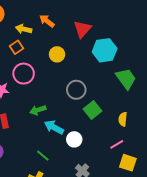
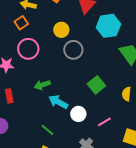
gray circle: (76, 90) -> (73, 50), moved
pink line: (117, 144) -> (104, 122), moved

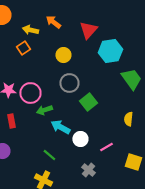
pink circle: (28, 49) -> (30, 93), moved
gray circle: (73, 50) -> (69, 83), moved
green square: (96, 85) -> (88, 102), moved

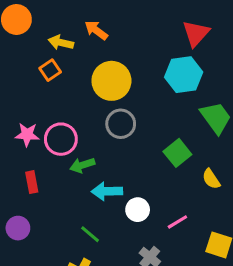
red triangle: (88, 30) -> (196, 33), moved
yellow circle: (63, 55) -> (111, 81), size x1.6
green square: (88, 102) -> (177, 153), moved
yellow semicircle: (128, 119) -> (211, 179), turned -40
cyan arrow: (60, 127) -> (107, 191), turned -30

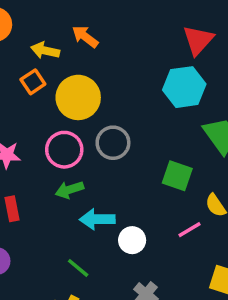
yellow circle: (111, 81) -> (78, 97), moved
pink circle: (61, 139) -> (64, 150), moved
green square: (177, 153) -> (177, 176), turned -32
pink line: (177, 222) -> (190, 230), moved

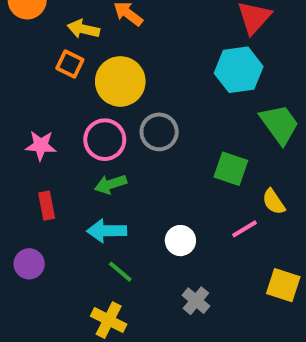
orange square: (33, 82) -> (70, 64), turned -30
cyan arrow: (97, 219) -> (107, 231), moved

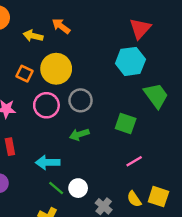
orange square: (70, 64) -> (25, 74), moved
green arrow: (111, 184) -> (79, 134), moved
yellow semicircle: (274, 202) -> (134, 199), moved
white circle: (180, 241) -> (78, 188), moved

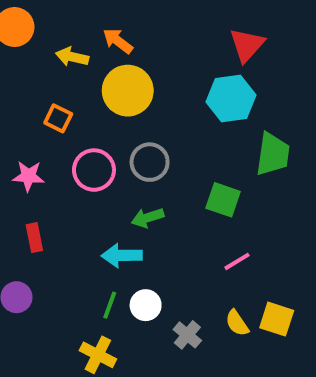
yellow circle: (56, 69) -> (128, 91), moved
green trapezoid: (156, 96) -> (273, 154), turned 44
cyan arrow: (48, 162) -> (122, 255), moved
green line: (56, 188) -> (110, 305), turned 70

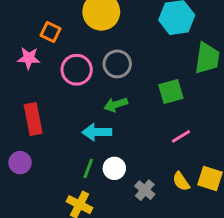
pink star: (28, 176) -> (29, 58), moved
green square: (223, 200) -> (171, 91), turned -35
red rectangle: (34, 238) -> (33, 119), size x1.5

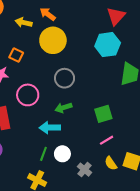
pink circle: (77, 70) -> (28, 95), moved
green square: (171, 91) -> (103, 114), moved
pink line: (181, 136) -> (107, 140), moved

